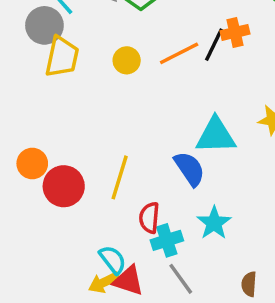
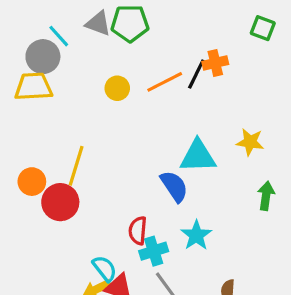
yellow trapezoid: (62, 57) -> (33, 87), moved, turned -105
yellow line: (120, 177) -> (76, 166), moved

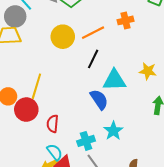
black line: (196, 74) -> (93, 59), moved
yellow circle: (117, 88) -> (63, 37), size x1.5
red semicircle: (138, 231) -> (53, 124), moved

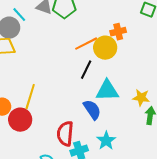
yellow circle: (63, 37) -> (105, 48), moved
yellow star: (148, 71) -> (141, 98), moved
red semicircle: (53, 124) -> (65, 134), moved, size x1.4

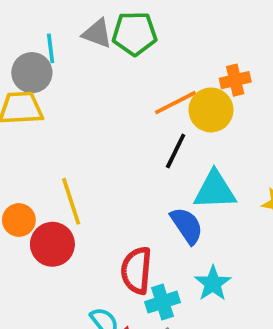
cyan line: (19, 15) -> (51, 48), turned 35
yellow line: (30, 97) -> (71, 201), turned -35

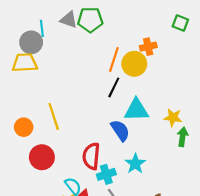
orange line: (176, 103) -> (114, 60), turned -45
red circle: (52, 244) -> (42, 157), moved

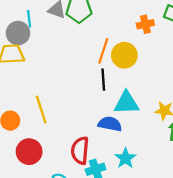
orange cross: (148, 47) -> (145, 24), moved
black line: (114, 87) -> (103, 80), turned -30
blue semicircle: (120, 130) -> (110, 124), turned -45

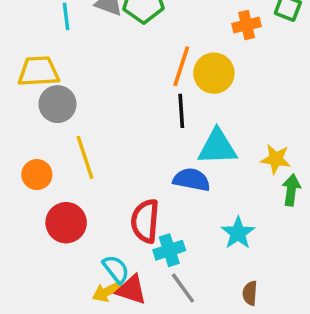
gray circle: (18, 33) -> (57, 104), moved
cyan star: (125, 158) -> (238, 233), moved

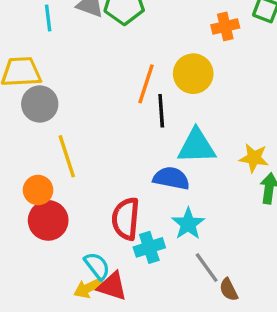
orange line: (181, 66) -> (146, 84), moved
orange circle: (37, 175) -> (38, 190), moved
cyan star: (238, 233) -> (188, 224), moved
gray line: (183, 288) -> (207, 268), moved
brown semicircle: (250, 293) -> (229, 290), turned -30

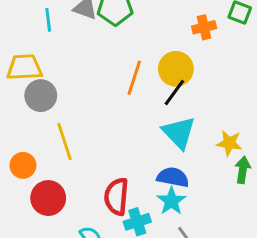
black line: (161, 111) -> (174, 93), moved, turned 40
cyan triangle: (197, 146) -> (179, 133), turned 48
blue semicircle: (171, 178) -> (173, 177), moved
orange circle: (38, 190) -> (23, 165), moved

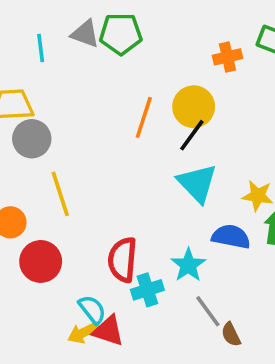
blue semicircle: (173, 177) -> (231, 237), moved

